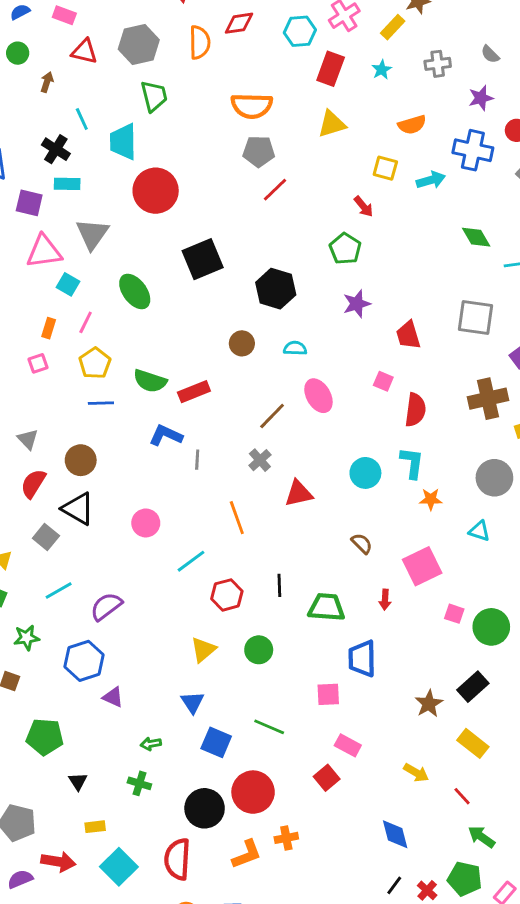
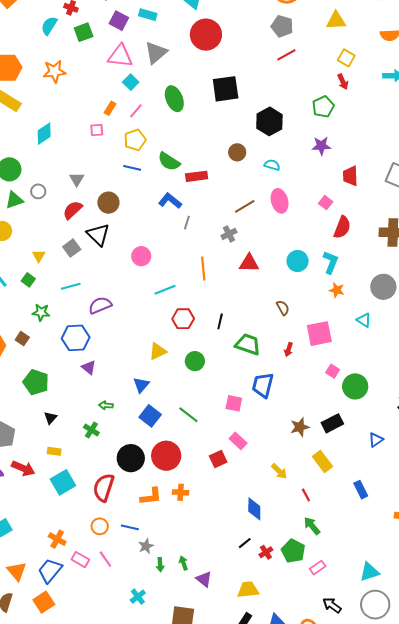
yellow square: (385, 168) -> (346, 58), moved

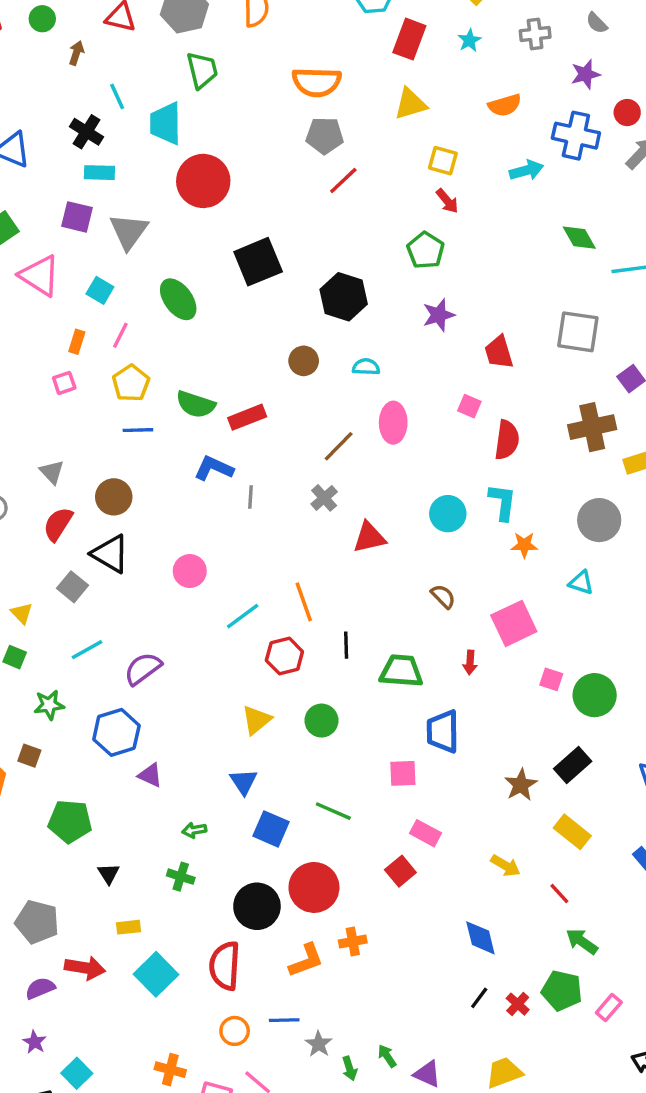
purple square: (119, 21) -> (77, 217), moved
pink triangle: (120, 56) -> (40, 276), moved, turned 40
pink ellipse: (280, 201) -> (393, 423), turned 30
orange line: (203, 269) -> (304, 602), moved

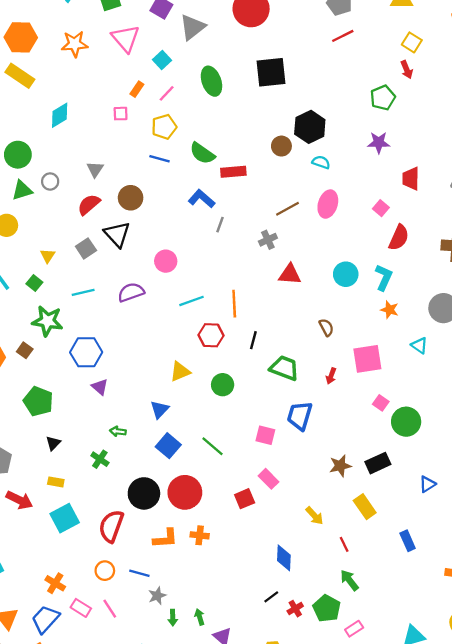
black hexagon: (344, 297) -> (310, 127), moved
purple semicircle: (143, 669) -> (131, 292), moved
green star: (49, 705) -> (48, 321), size x1.5

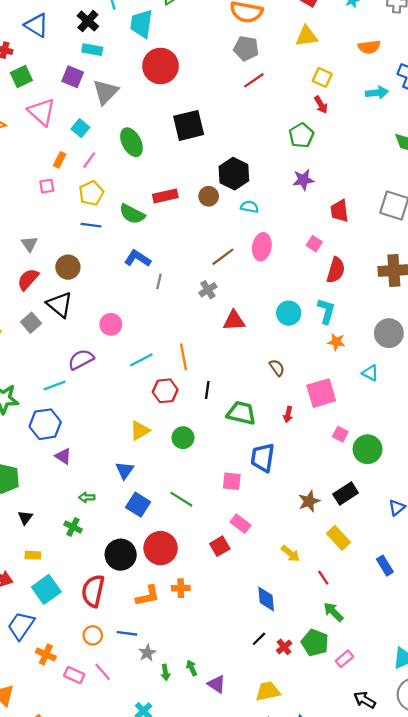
red rectangle: (233, 172) -> (165, 196), moved
cyan line: (83, 292) -> (55, 386), moved
blue trapezoid: (45, 619) -> (21, 626), moved

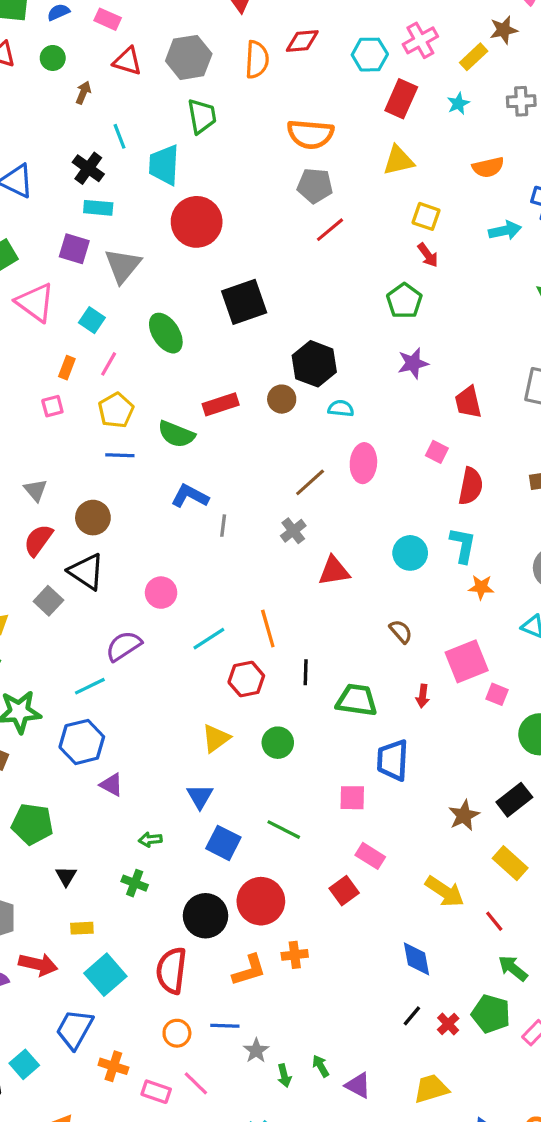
pink square: (340, 434) -> (497, 694), moved
yellow arrow: (290, 554) -> (445, 892), size x1.4

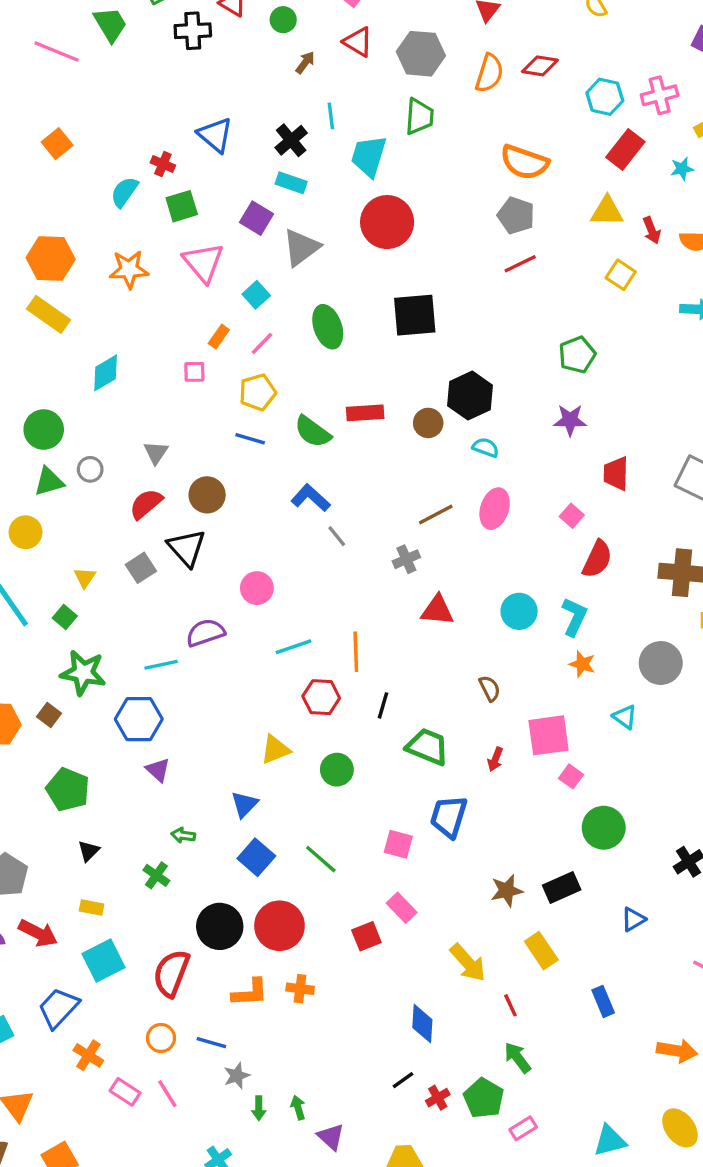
red arrow: (428, 255) -> (652, 230), moved
gray line: (223, 526) -> (337, 536), turned -60

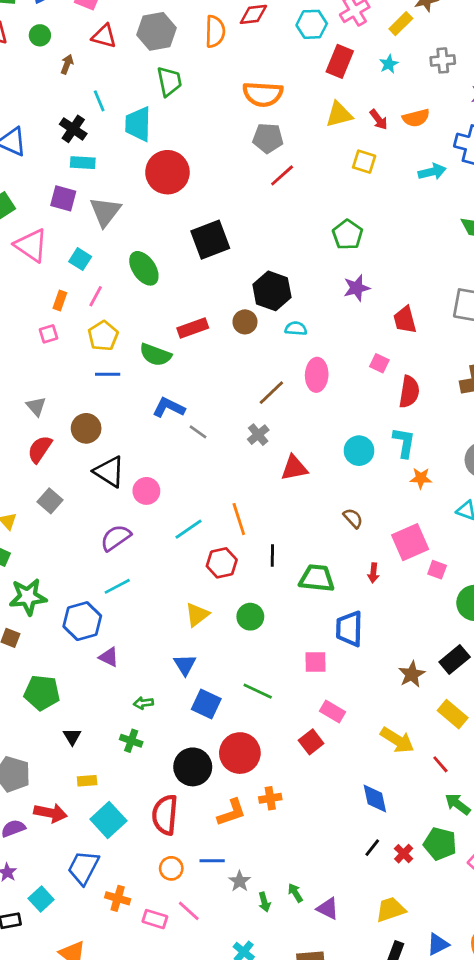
black triangle: (187, 548) -> (109, 472), moved
cyan line: (161, 665) -> (117, 586), moved

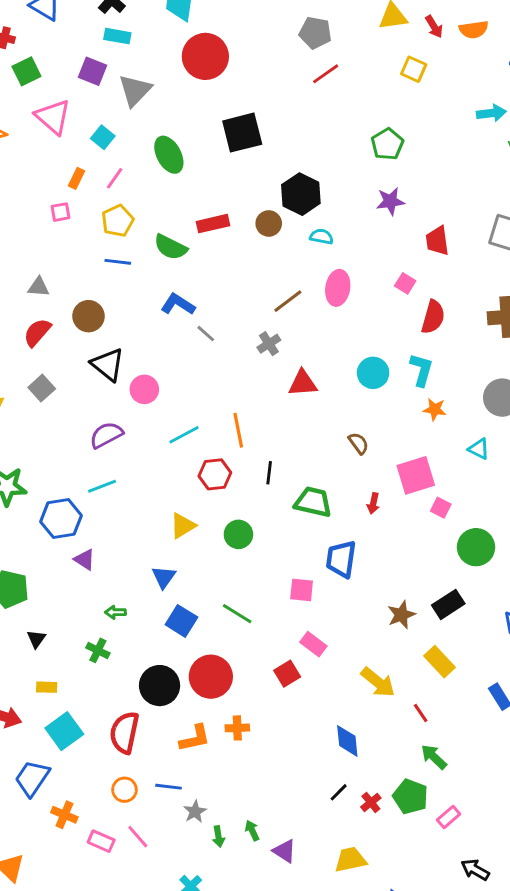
cyan arrow: (432, 172) -> (491, 113), moved
gray triangle: (36, 406) -> (39, 287), turned -50

